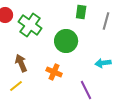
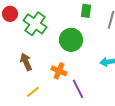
yellow line: (16, 86) -> (33, 92), moved
purple line: (86, 90) -> (78, 89), moved

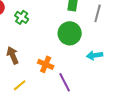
green cross: (35, 24) -> (22, 17), size x0.6
green circle: (71, 40) -> (70, 33), moved

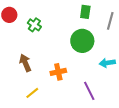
orange cross: (46, 64) -> (58, 72), turned -35
purple line: (65, 82) -> (89, 91), moved

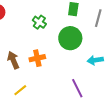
green cross: (34, 25) -> (39, 22), moved
orange cross: (58, 72) -> (37, 58), moved

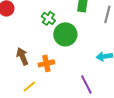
green circle: (70, 38) -> (65, 34), moved
orange cross: (37, 58) -> (46, 63), moved

